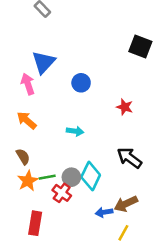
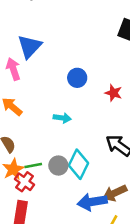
blue circle: (81, 83) -> (77, 78), moved
red cross: (62, 193) -> (25, 182), moved
blue arrow: (104, 212) -> (92, 202), size x1.6

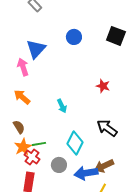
blue circle: (77, 78) -> (74, 37), moved
cyan arrow: (62, 118) -> (62, 106), turned 56
gray circle: (58, 166) -> (59, 165), moved

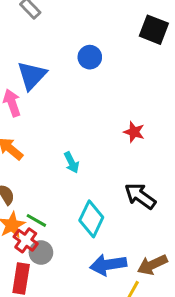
black square: (116, 36) -> (154, 30), moved
green line: (39, 144) -> (36, 220), turned 40
gray circle: (59, 165) -> (41, 252), moved
brown arrow: (104, 166) -> (152, 265), moved

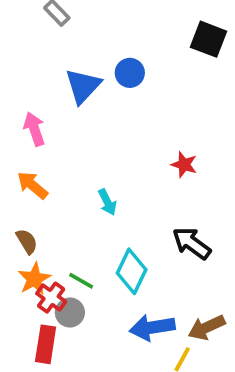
blue triangle: (32, 75) -> (83, 86), moved
green line: (36, 220) -> (81, 281), moved

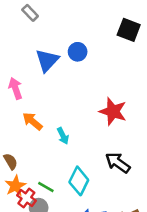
red star: (184, 165) -> (113, 111), size x1.6
orange arrow: (32, 185) -> (32, 121), moved

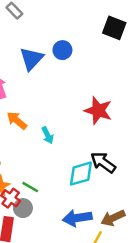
cyan diamond: (79, 181) -> (81, 174), moved, turned 48

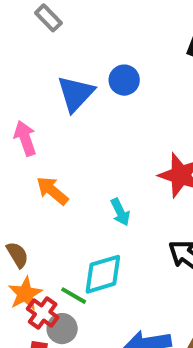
cyan arrow: (48, 135) -> (120, 212), moved
cyan diamond: (81, 174) -> (103, 274), moved

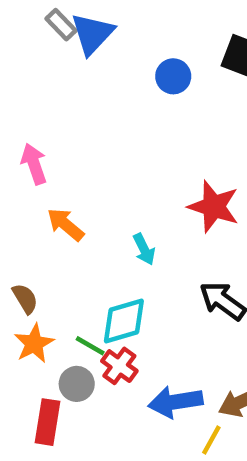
blue circle: (124, 80) -> (173, 76), moved
blue triangle: (76, 94) -> (92, 34), moved
red cross: (43, 313) -> (119, 366), moved

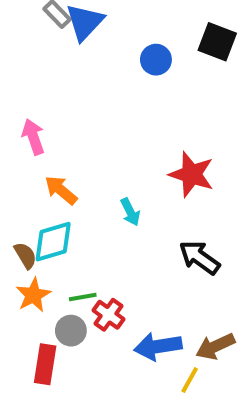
cyan diamond: (124, 321) -> (53, 242), moved
green line: (90, 346) -> (83, 297), turned -40

